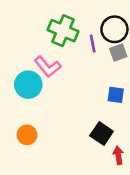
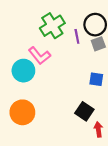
green cross: (63, 31) -> (52, 26), turned 35
orange circle: (27, 135) -> (22, 112), size x1.5

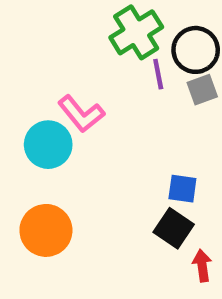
green cross: (52, 26) -> (136, 32), moved
blue square: (96, 79) -> (182, 189), moved

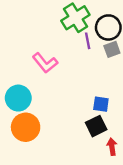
cyan circle: (48, 145) -> (18, 98), moved
black square: (174, 228) -> (96, 126), turned 30

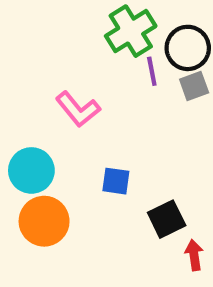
blue square: (101, 104) -> (116, 181), moved

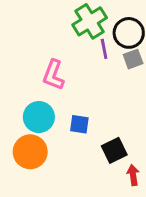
pink L-shape: (78, 109) -> (53, 75), turned 60
cyan circle: (31, 170) -> (39, 117), moved

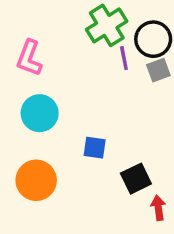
pink L-shape: (53, 75) -> (29, 58), moved
cyan circle: (39, 117) -> (40, 113), moved

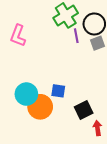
cyan circle: (40, 113) -> (26, 94), moved
orange circle: (36, 180) -> (40, 107), moved

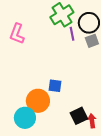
cyan circle: (26, 94) -> (25, 118), moved
black square: (84, 110) -> (79, 116), moved

